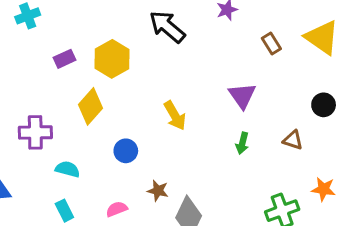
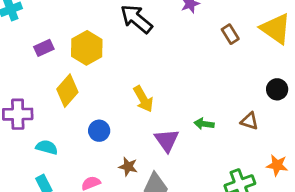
purple triangle: (242, 96) -> (167, 140), moved
green arrow: (242, 143) -> (204, 124), turned 84

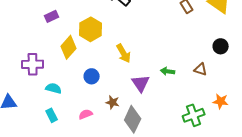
yellow hexagon: (87, 48) -> (91, 29), moved

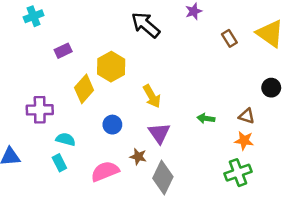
purple triangle: (141, 83) -> (159, 133), moved
orange star: (221, 101) -> (244, 141), moved
pink semicircle: (86, 114) -> (105, 171), size x1.6
cyan rectangle: (52, 115) -> (59, 163), moved

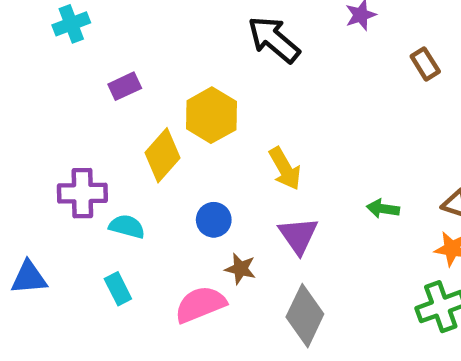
cyan semicircle: (66, 139) -> (127, 226), moved
brown star: (138, 157) -> (240, 269), moved

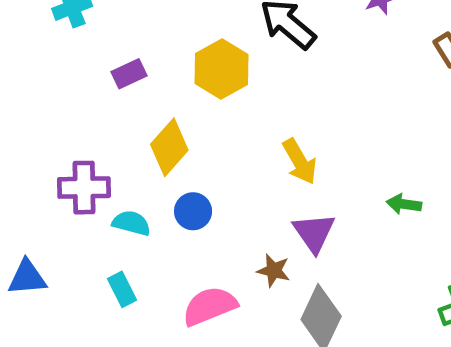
yellow hexagon: (211, 115) -> (221, 69), moved
blue circle: (214, 220) -> (193, 211), moved
brown star: (240, 269) -> (274, 270), moved

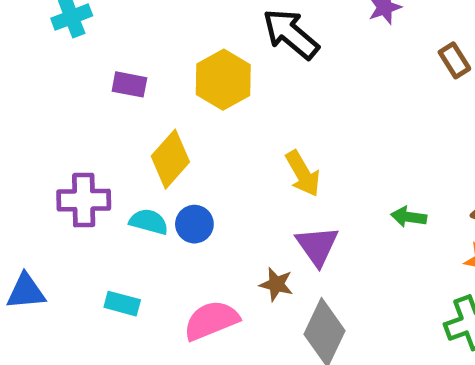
purple rectangle: (129, 74) -> (129, 84), turned 36
cyan semicircle: (131, 223) -> (149, 222), moved
cyan rectangle: (122, 289) -> (122, 304), turned -48

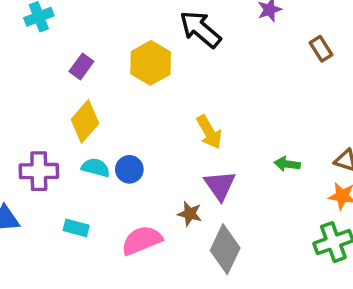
purple rectangle: (129, 84) -> (81, 66), turned -65
yellow diamond: (170, 159) -> (85, 121), moved
purple cross: (84, 200) -> (39, 171), moved

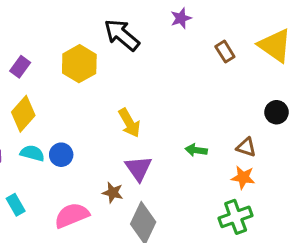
cyan rectangle: (76, 228) -> (16, 205), turned 45

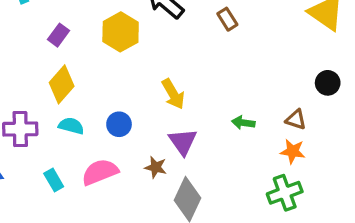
brown rectangle: (225, 52) -> (227, 19), moved
blue circle: (61, 155) -> (119, 124), moved
pink semicircle: (72, 215) -> (100, 172), moved

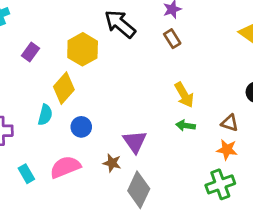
yellow diamond: (62, 84) -> (64, 88), moved
yellow arrow: (173, 94) -> (184, 95), moved
cyan semicircle: (71, 126) -> (45, 115), moved, turned 90

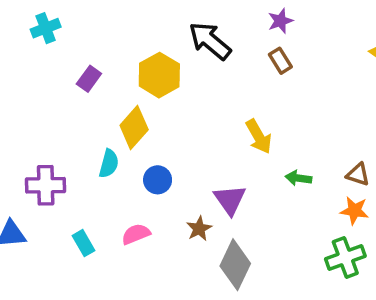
yellow arrow: (184, 95) -> (259, 136), moved
brown star: (112, 163) -> (199, 229), turned 30
pink semicircle: (65, 167) -> (136, 234), size x0.7

